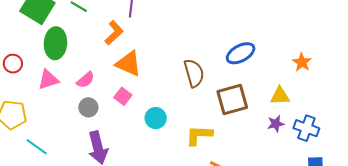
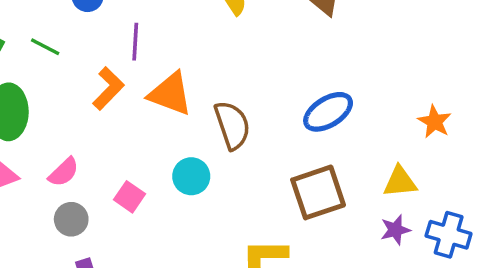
orange triangle: (129, 64) -> (170, 94), moved
brown semicircle: (194, 73) -> (232, 125), moved
cyan circle: (156, 118) -> (191, 176), moved

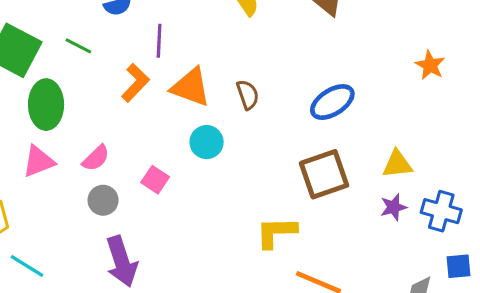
orange star: (435, 122) -> (430, 65), moved
brown semicircle: (232, 125) -> (248, 95), moved, size x0.7
cyan circle: (191, 176) -> (207, 142), moved

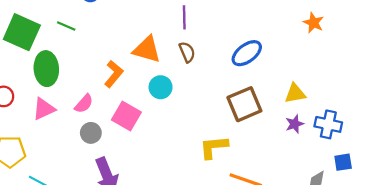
purple line: (159, 41) -> (184, 17), moved
orange L-shape: (135, 83) -> (114, 74), moved
pink square: (155, 180) -> (126, 116), size x1.5

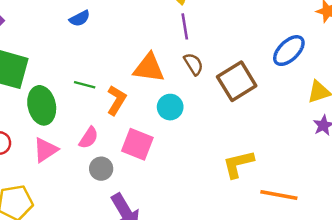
green line: (66, 26) -> (85, 85), moved
blue ellipse: (247, 53) -> (289, 51), moved
brown square: (244, 104) -> (237, 81), moved

